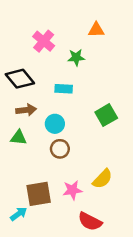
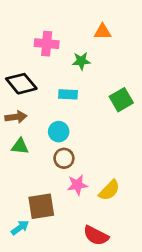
pink cross: (44, 41) -> (47, 44), turned -35
brown arrow: (26, 110) -> (16, 117), moved
green square: (106, 115) -> (121, 100), moved
pink star: (72, 190) -> (77, 185), moved

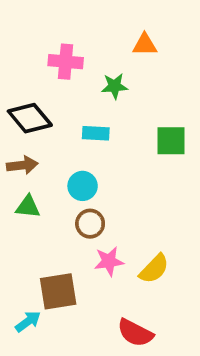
green square: (121, 100) -> (171, 141), turned 30

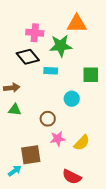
orange triangle: (145, 45) -> (77, 24), size x1.5
green star: (115, 86) -> (61, 46), size x1.6
black diamond: (30, 118) -> (28, 57), moved
cyan circle: (83, 186) -> (72, 99), moved

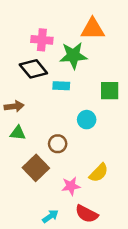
pink star: (58, 139) -> (71, 186), moved
brown square: (31, 155) -> (36, 168), moved, turned -35
cyan arrow: (15, 171) -> (50, 216), moved

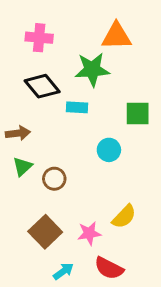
pink cross: (42, 40) -> (39, 38), moved
green triangle: (18, 133) -> (22, 167), turned -49
brown circle: (58, 144) -> (54, 179), moved
brown square: (36, 168) -> (45, 232), moved

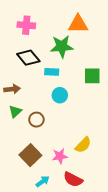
cyan circle: (109, 150) -> (60, 95), moved

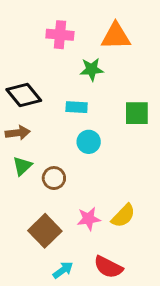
pink cross: (26, 25) -> (60, 35), moved
green star: (62, 46) -> (92, 69), size x0.7
black diamond: (28, 58) -> (24, 95), moved
pink star: (60, 156) -> (89, 219), moved

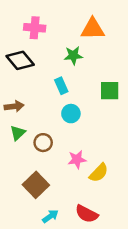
pink cross: (60, 35) -> (35, 28), moved
black diamond: (24, 95) -> (20, 60), moved
cyan rectangle: (77, 107) -> (61, 86), turned 63
pink star: (89, 219) -> (77, 159), moved

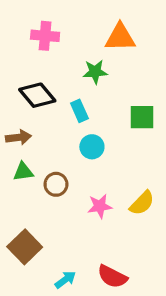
black diamond: (20, 60) -> (37, 95), moved
green triangle: (18, 133) -> (23, 172), turned 35
yellow semicircle: (99, 173) -> (142, 203), moved
brown square: (36, 185) -> (25, 247), moved

